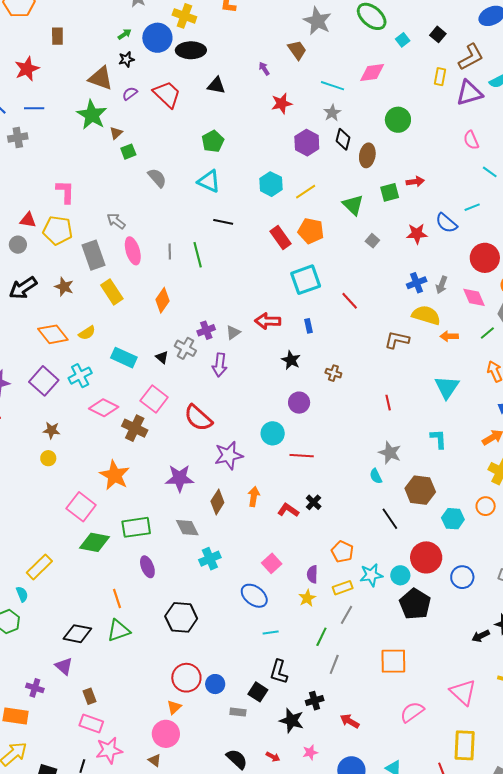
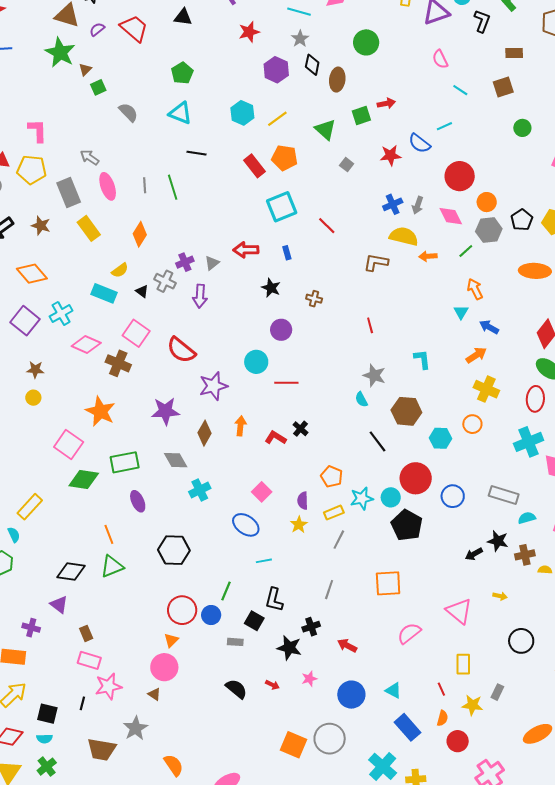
yellow semicircle: (87, 333) -> (120, 270), moved
cyan triangle: (447, 387) -> (461, 312), moved, size x0.6
green line: (321, 637) -> (226, 591), moved
yellow rectangle: (465, 745) -> (463, 664), size x0.7

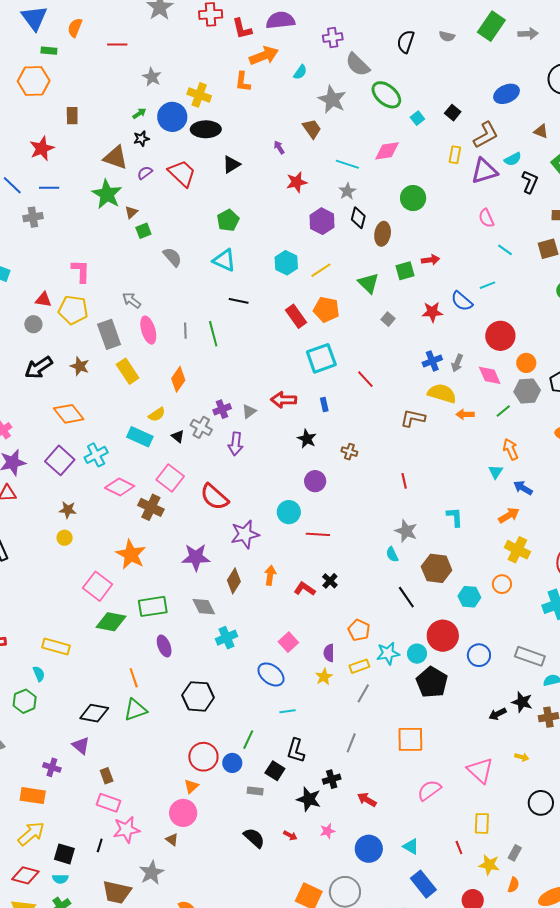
black triangle: (183, 17) -> (231, 164), turned -42
yellow rectangle: (30, 507) -> (56, 646), turned 60
orange semicircle: (442, 718) -> (513, 885), moved

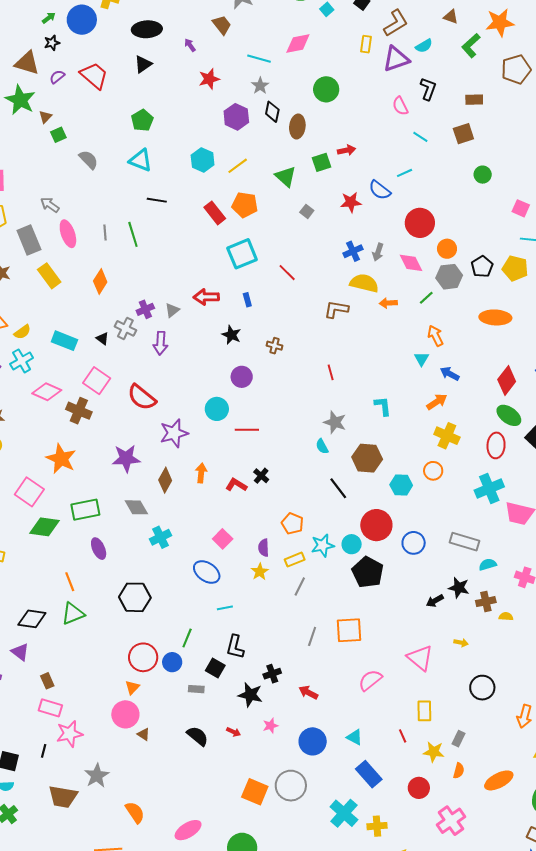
black ellipse: (206, 129) -> (147, 29), moved
black L-shape: (530, 182) -> (428, 89), moved
yellow semicircle: (157, 414) -> (22, 332), moved
gray line: (351, 743) -> (312, 636), moved
brown triangle: (172, 839) -> (144, 734), moved

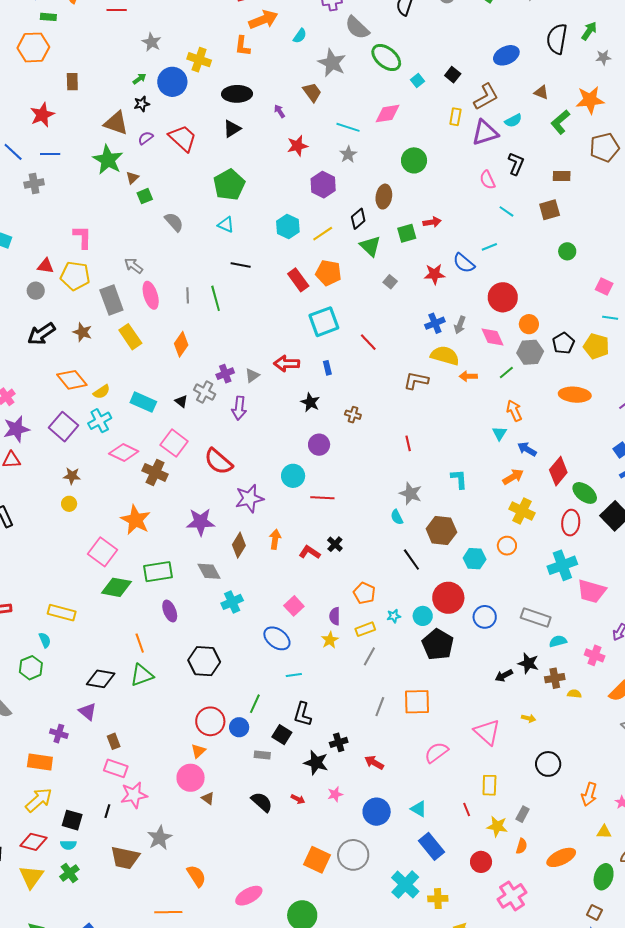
black diamond: (272, 112) -> (358, 219), moved, turned 35
green pentagon: (142, 120) -> (229, 185), size x1.4
cyan triangle: (141, 160) -> (226, 225), size x0.7
red diamond: (507, 380) -> (558, 471), moved
cyan star: (323, 545) -> (394, 616), size x0.6

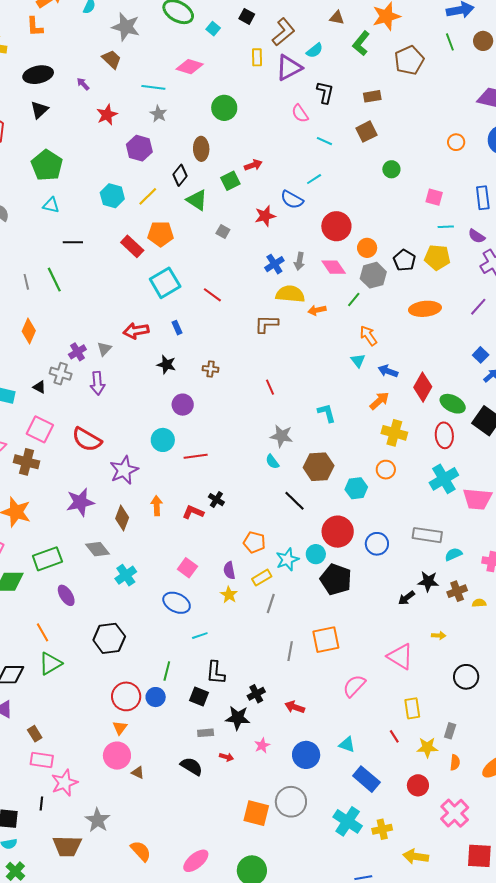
pink diamond: (387, 114) -> (190, 67), turned 36
cyan star: (394, 616) -> (287, 560), size x1.6
gray rectangle: (262, 755) -> (206, 733), moved

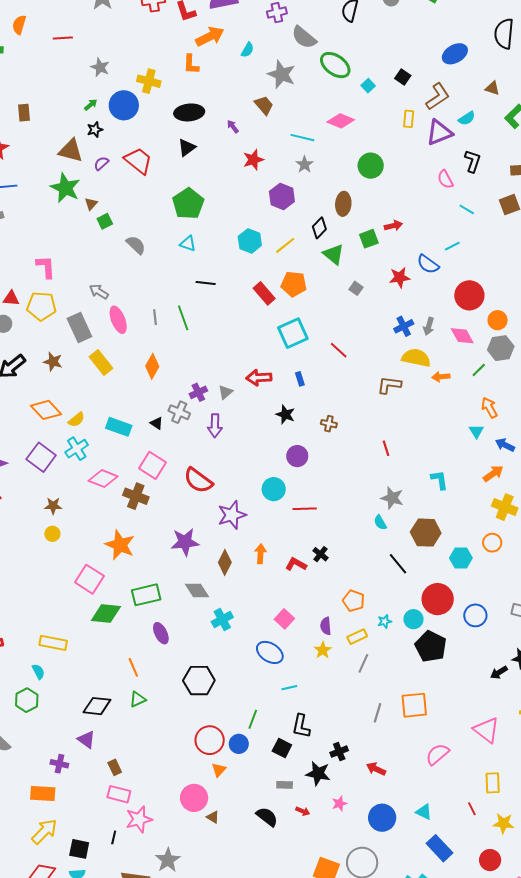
cyan star: (287, 560) -> (385, 621), size x0.6
green triangle: (50, 664) -> (138, 699), size x0.7
orange triangle: (120, 728) -> (219, 770), moved

